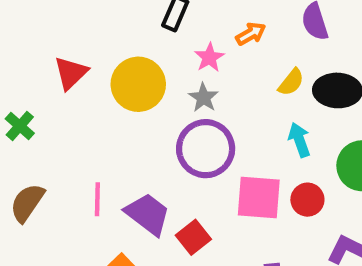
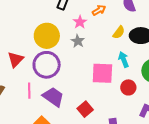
red triangle: (71, 73) -> (16, 60), moved
purple circle: (206, 149) -> (47, 65), moved
pink square: (259, 198) -> (102, 73), moved
red square: (193, 237) -> (85, 109), moved

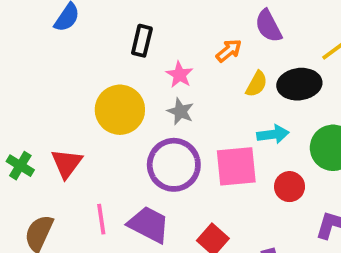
orange arrow: (99, 10) -> (229, 51), moved
cyan arrow: (124, 59) -> (273, 134), turned 112
purple circle: (47, 65) -> (174, 165), moved

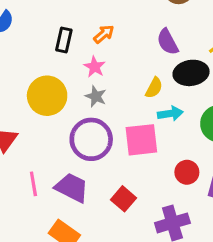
purple semicircle: (268, 26) -> (168, 42), moved
orange arrow: (229, 51) -> (104, 34), moved
yellow semicircle: (257, 84) -> (154, 88), moved
red circle: (290, 187) -> (187, 172), moved

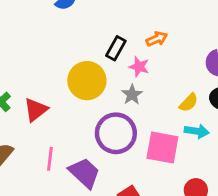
black rectangle: (64, 40) -> (116, 48), moved
pink star: (95, 67) -> (139, 67), turned -30

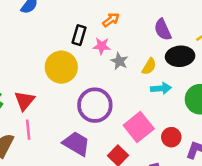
gray star: (132, 95) -> (119, 61), moved
pink square: (162, 148) -> (139, 127), moved, turned -36
pink line: (50, 159) -> (28, 130), moved

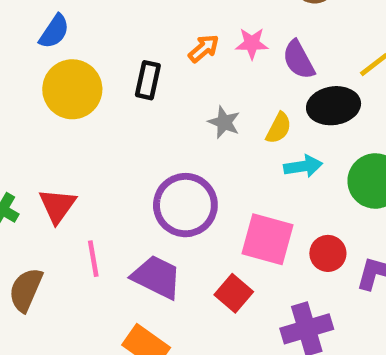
pink star: (102, 46) -> (252, 43), moved
yellow circle: (61, 67) -> (72, 89), moved
pink square: (139, 127) -> (267, 239), turned -32
pink line: (28, 130) -> (93, 259), moved

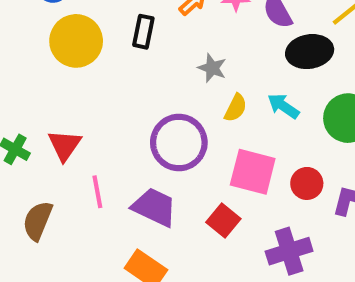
yellow semicircle: (279, 128) -> (236, 108), moved
cyan arrow: (303, 166) -> (283, 106), turned -136

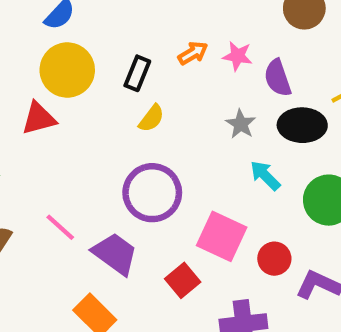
gray star: (212, 68) -> (241, 124), moved
yellow semicircle: (236, 108) -> (151, 118), moved
red triangle: (65, 145) -> (39, 118), moved, turned 30
pink line: (97, 192) -> (60, 227), turned -48

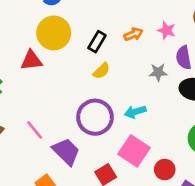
pink star: (238, 56) -> (167, 30), moved
gray star: (241, 124) -> (158, 72), moved, turned 30
cyan arrow: (265, 176) -> (135, 112), moved, turned -70

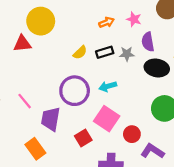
black rectangle: (97, 42) -> (105, 52), moved, turned 42
purple trapezoid: (66, 152) -> (51, 119), turned -125

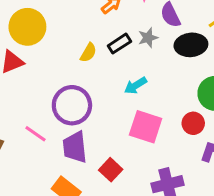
purple circle: (75, 91) -> (72, 105), moved
red circle: (132, 134) -> (193, 123), moved
red square: (83, 138) -> (111, 170), moved

